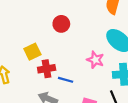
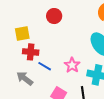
pink star: (95, 60) -> (72, 65), moved

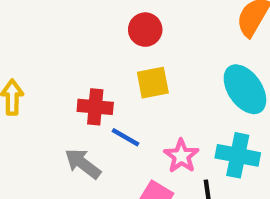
yellow square: (22, 34) -> (153, 83), moved
pink star: (72, 65) -> (181, 156), moved

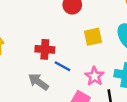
yellow square: (153, 83) -> (93, 37), moved

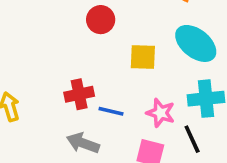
yellow square: (93, 37) -> (143, 57), turned 30

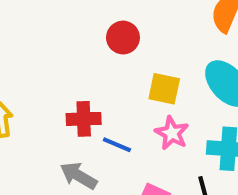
pink star: (161, 113) -> (172, 133), moved

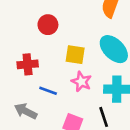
red cross: (84, 119) -> (28, 64), moved

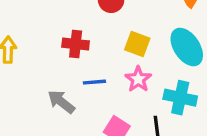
blue line: (48, 91) -> (94, 82), turned -36

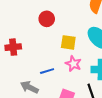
red cross: (76, 44) -> (13, 47), moved

